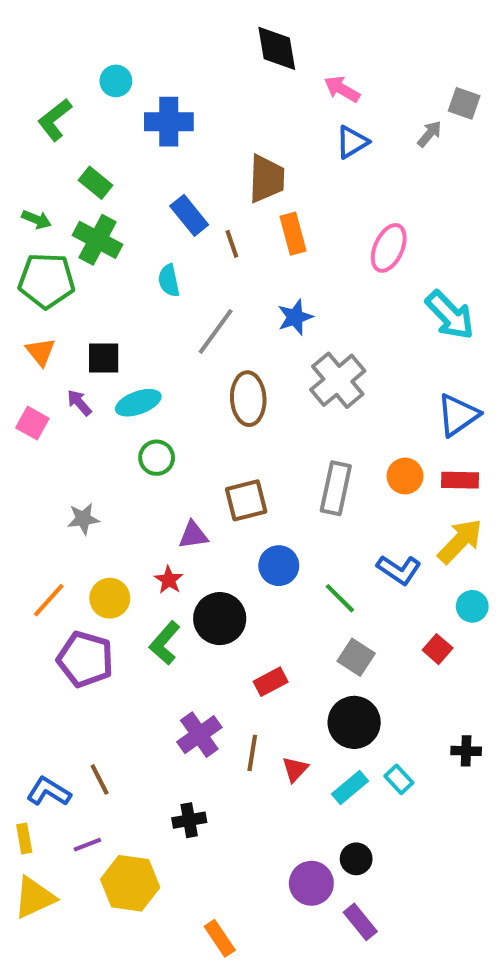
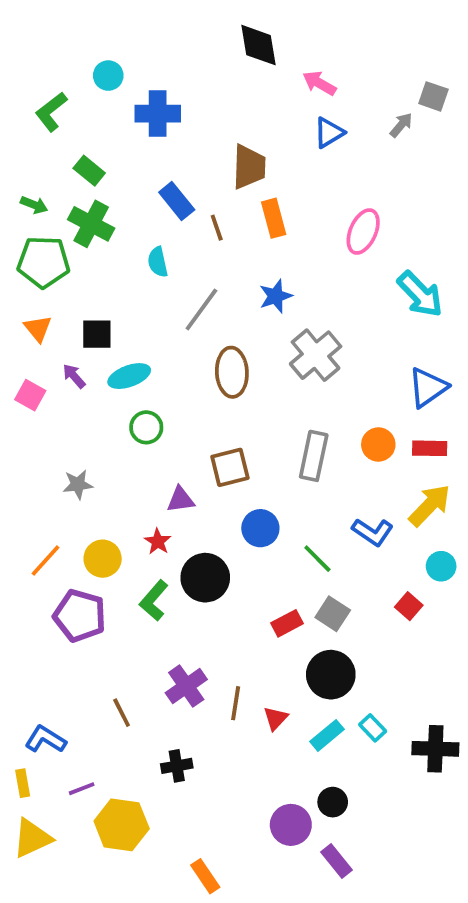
red rectangle: (271, 682) -> (287, 623), moved
black cross: (466, 751) -> (435, 749), moved, size x1.6
brown line: (100, 779) -> (122, 713), moved

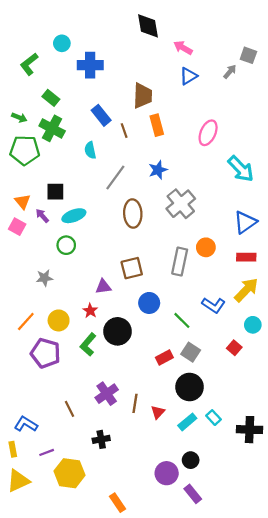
orange triangle: (38, 328) -> (23, 202), moved
green circle: (146, 427) -> (66, 245), moved
orange circle: (378, 445) -> (206, 247), moved

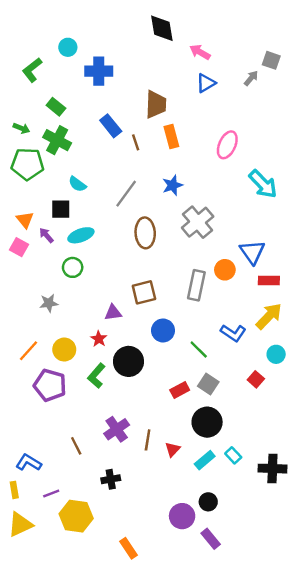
cyan semicircle: (90, 150) -> (77, 184), moved, turned -42
blue triangle: (245, 222) -> (252, 252), moved, turned -30

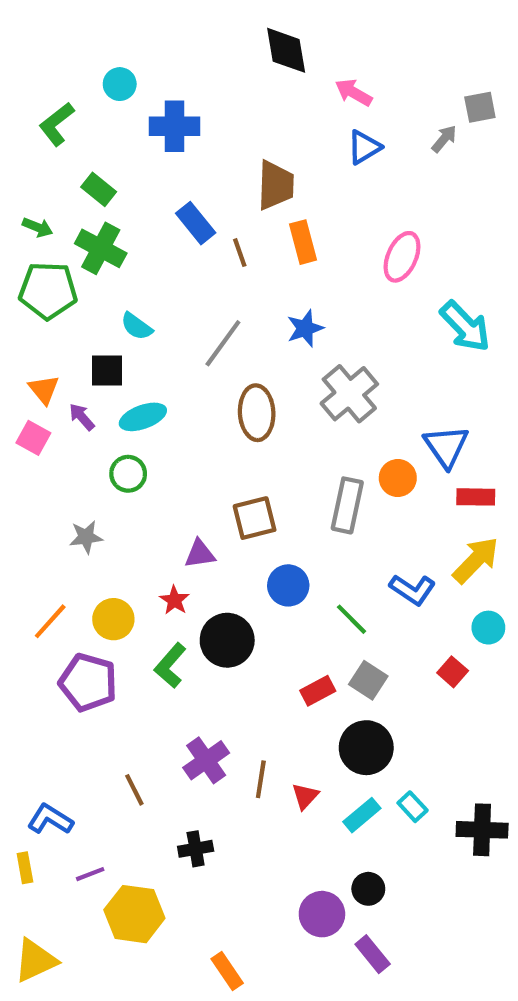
gray square: (271, 60) -> (480, 107), turned -30
yellow triangle: (20, 524) -> (35, 960), moved

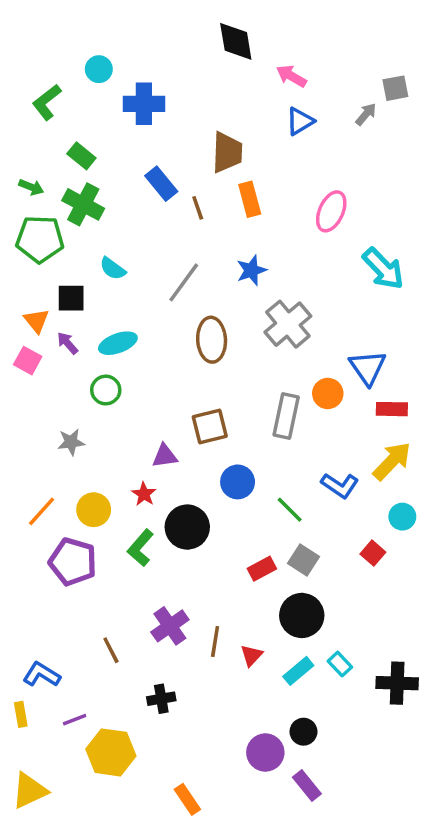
black square: (107, 371) -> (71, 298), moved

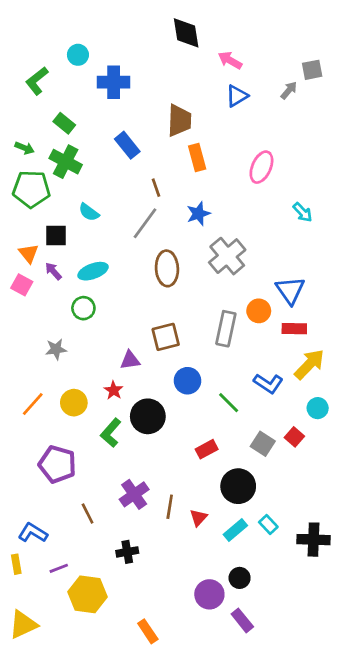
brown line: (198, 208) -> (156, 188), moved
cyan arrow: (383, 269) -> (303, 212), size x0.6
red rectangle: (392, 409) -> (294, 329), moved
gray square: (303, 560) -> (263, 444), moved
purple pentagon: (73, 562) -> (57, 464), moved

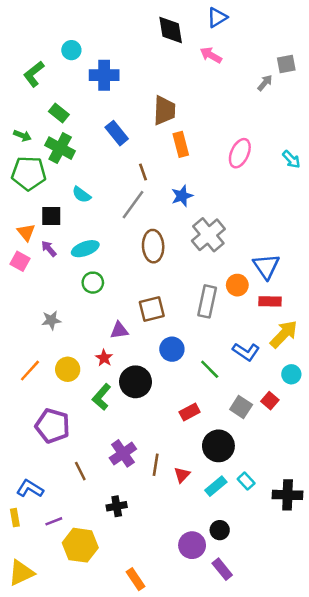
blue triangle: (237, 96) -> (217, 17), moved
cyan arrow: (303, 212) -> (291, 159), moved
green circle: (83, 308) -> (93, 283), moved

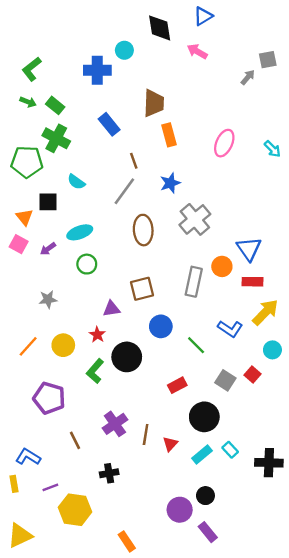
cyan circle: (71, 50) -> (124, 50), moved
green arrow: (22, 136) -> (28, 102), moved
purple arrow: (49, 249) -> (48, 249), moved, turned -84

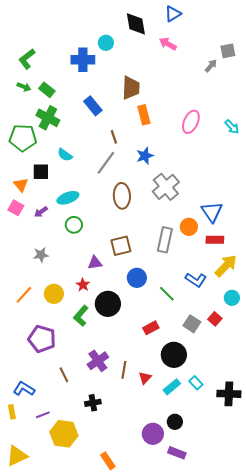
purple rectangle: (208, 532) -> (177, 453), turned -30

